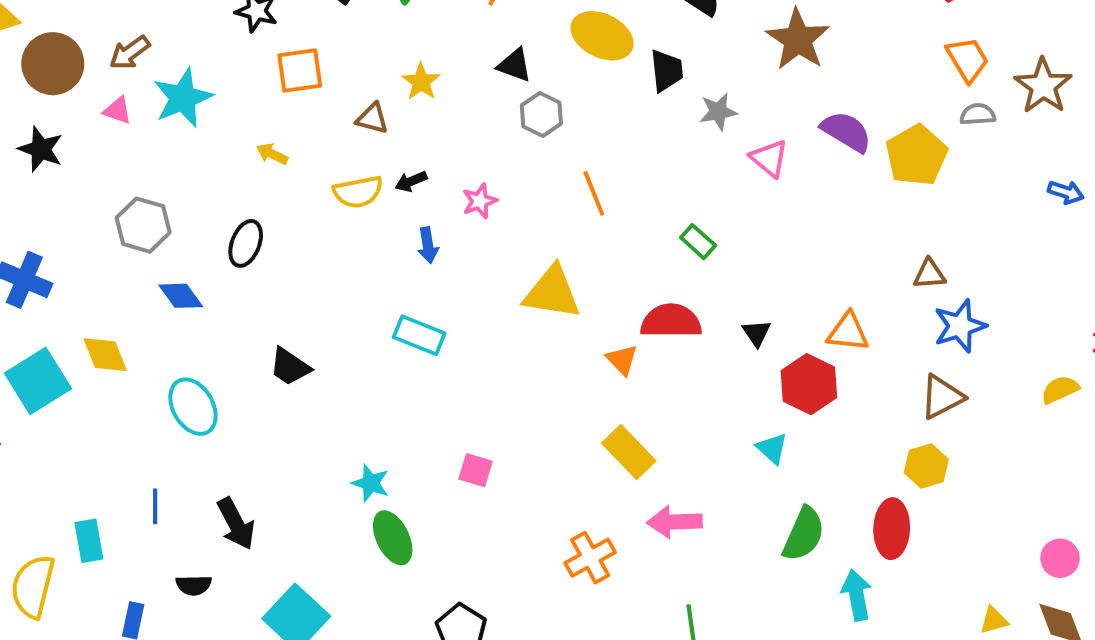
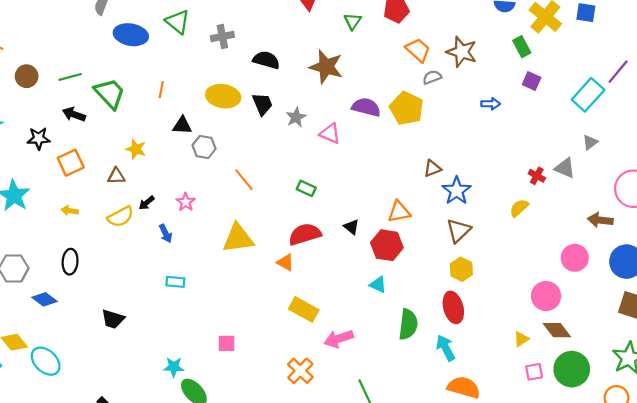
cyan rectangle: (419, 335) -> (175, 282), size x0.7
cyan ellipse: (193, 407) -> (46, 361), moved
pink circle: (1060, 558) -> (546, 296), size x1.4

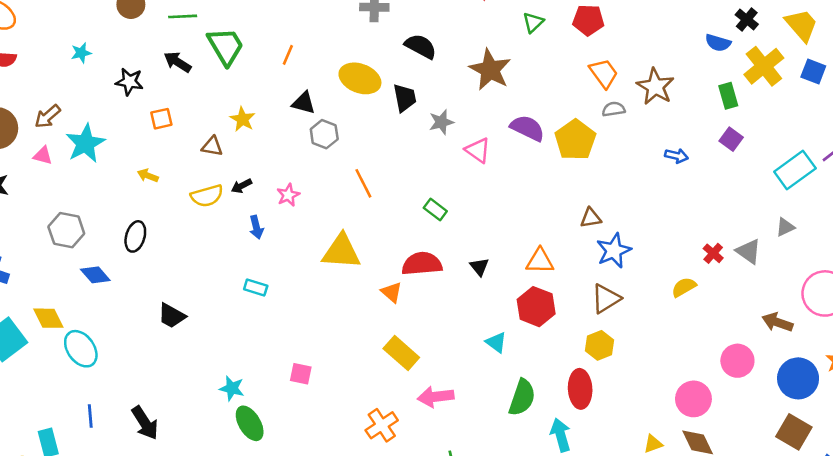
orange square: (71, 163) -> (161, 119), size x0.7
red hexagon: (387, 245) -> (536, 307), moved

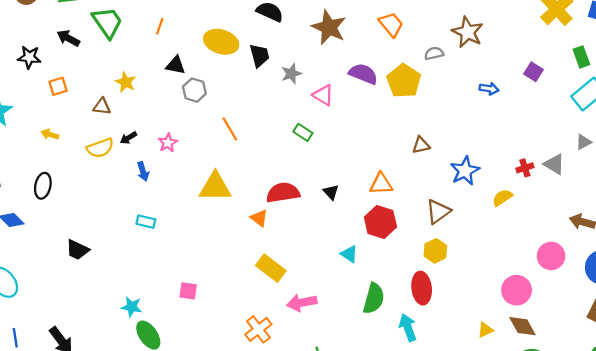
orange trapezoid: (604, 73) -> (391, 24), moved
green rectangle: (728, 96) -> (581, 57), moved
green rectangle: (435, 209) -> (303, 132), moved
blue star: (614, 251) -> (465, 171), moved
red cross: (713, 253) -> (525, 168), turned 35

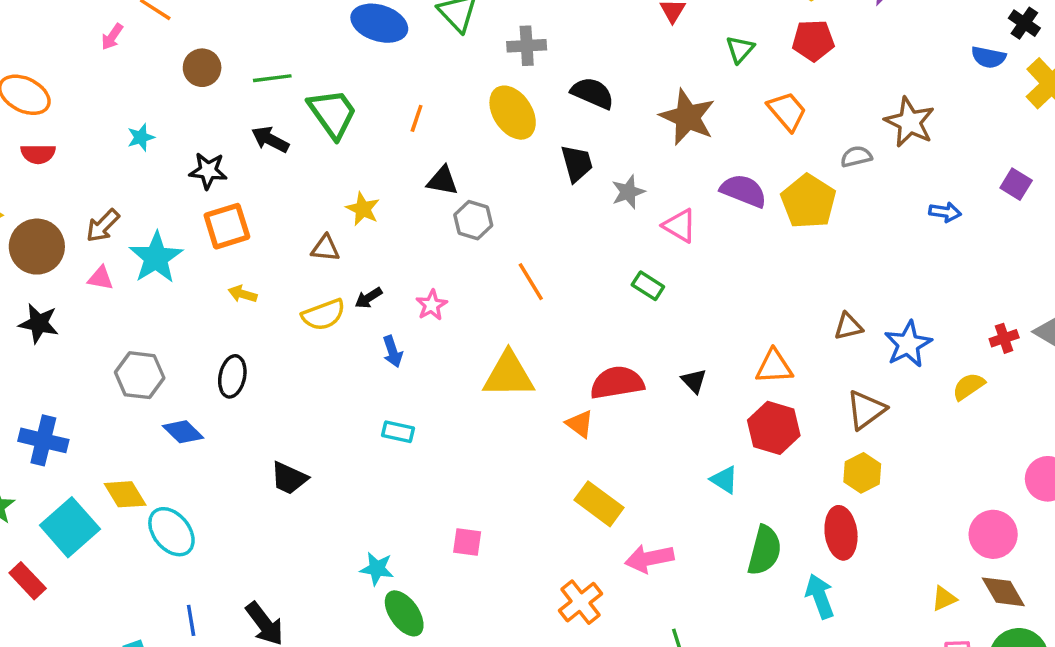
yellow ellipse: (221, 42) -> (513, 113), moved, turned 40
orange square: (58, 86) -> (227, 226), moved, size x1.5
brown triangle: (421, 145) -> (848, 326), moved

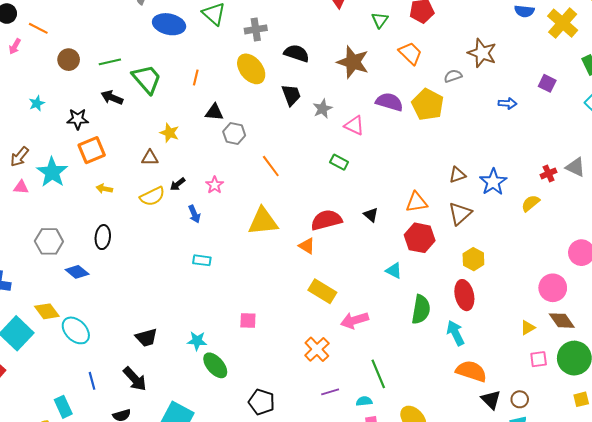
brown triangle: (866, 410) -> (460, 214), moved
black trapezoid: (289, 478) -> (146, 338), moved, turned -35

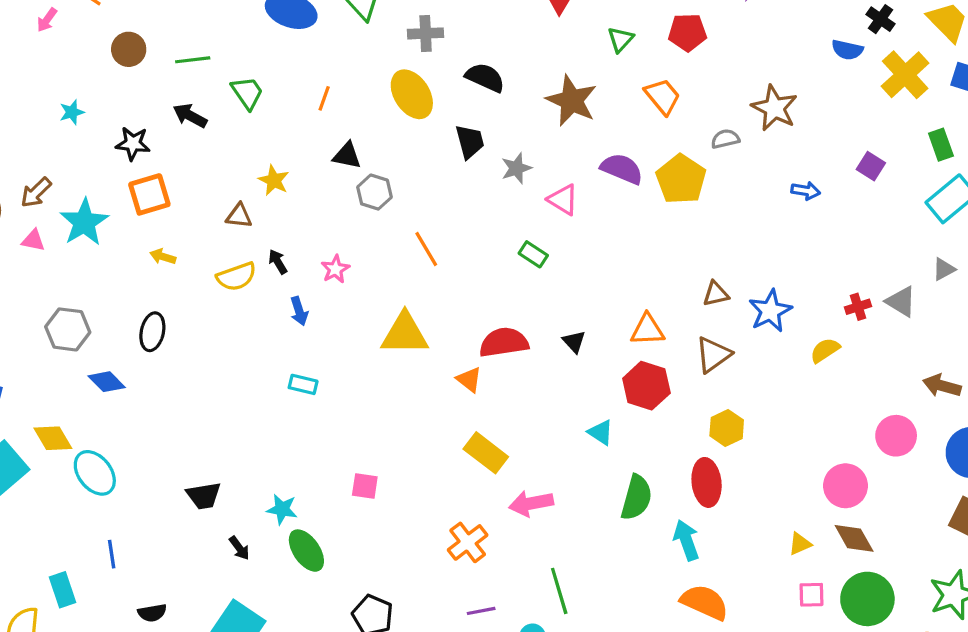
green trapezoid: (147, 79) -> (247, 93), size x0.7
black arrow: (178, 184) -> (278, 262), turned 91
black arrow: (135, 379) -> (239, 548), moved, size x0.6

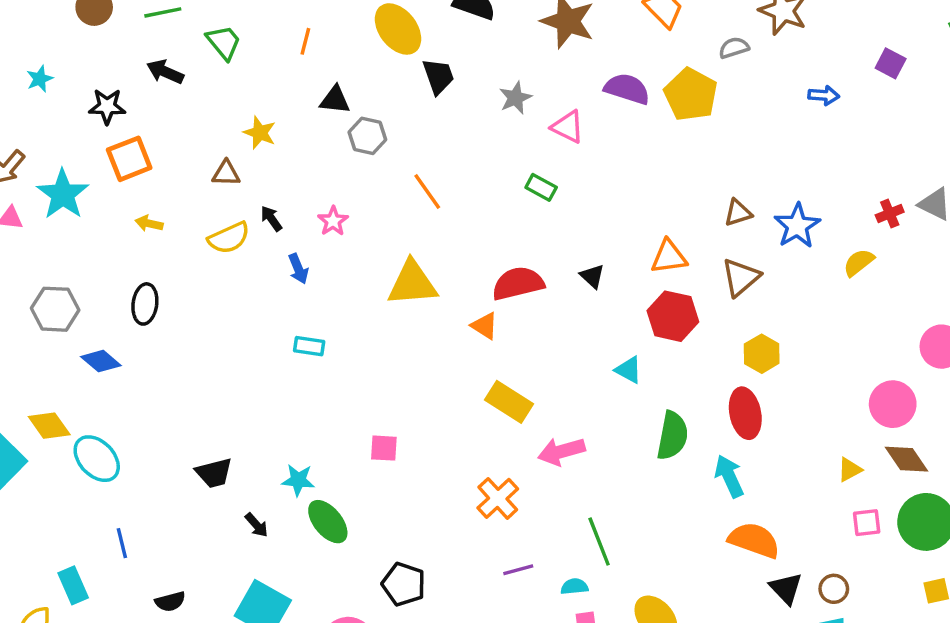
black trapezoid: (470, 142) -> (438, 76), moved

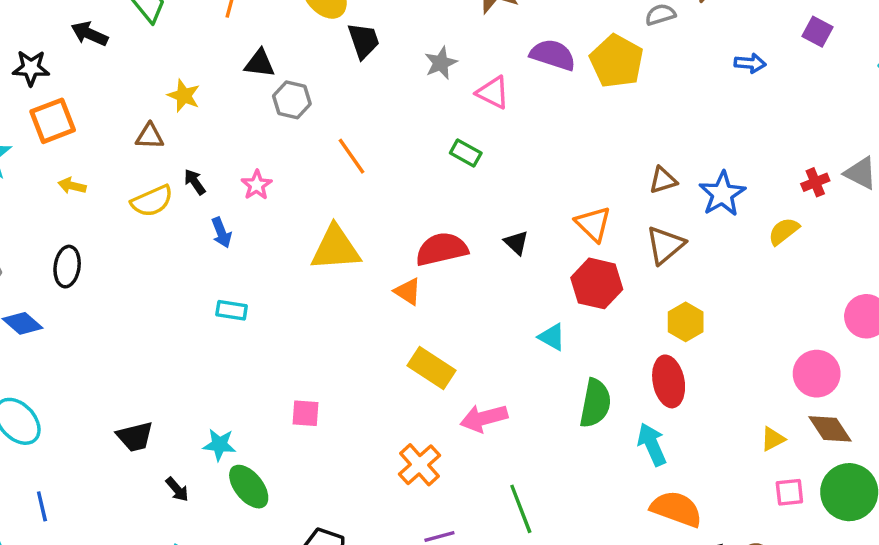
orange triangle: (669, 257) -> (593, 224), turned 51

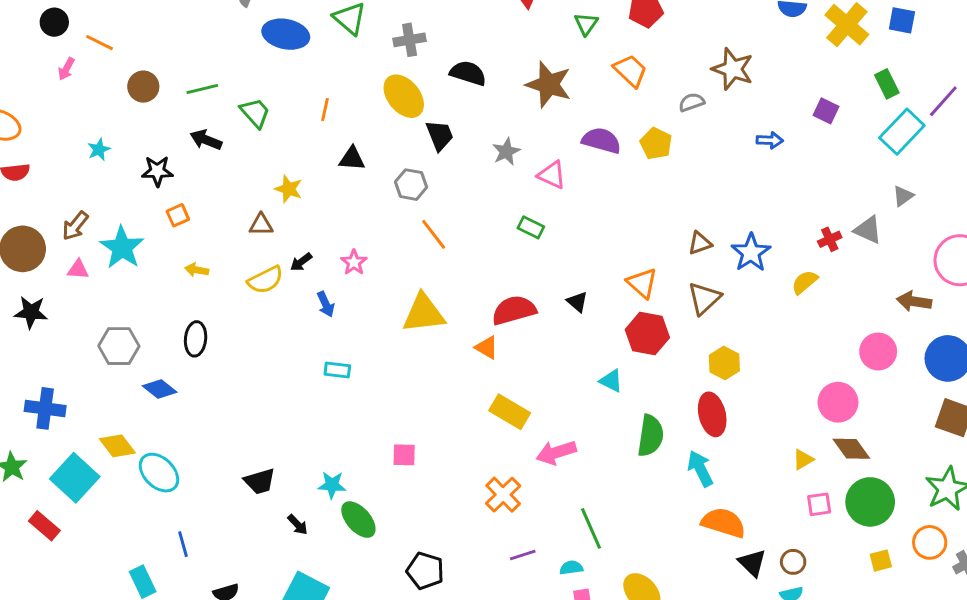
yellow pentagon: (617, 61) -> (656, 144), size x0.7
gray hexagon: (292, 100) -> (411, 185), moved
orange square: (53, 121) -> (178, 215), size x0.6
black arrow: (195, 182) -> (301, 262), turned -90

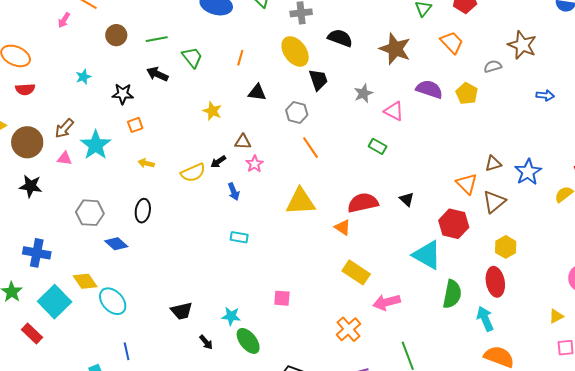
brown triangle: (261, 225) -> (243, 142), moved
orange triangle: (642, 283) -> (467, 184), moved
cyan triangle: (611, 381) -> (427, 255), size x1.8

